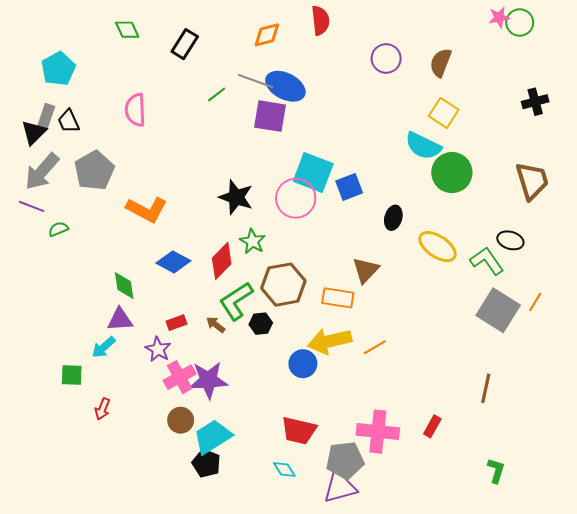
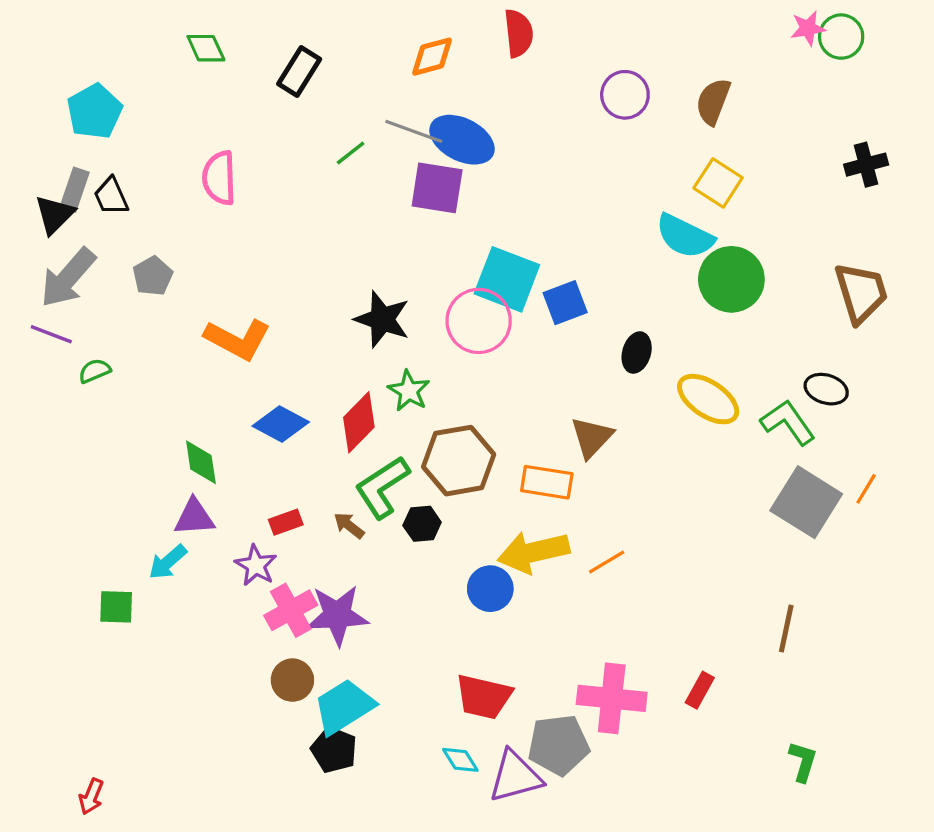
gray pentagon: (94, 170) -> (153, 276), size x0.6
red arrow: (103, 409) -> (91, 796), moved
purple triangle: (340, 487) -> (515, 777), moved

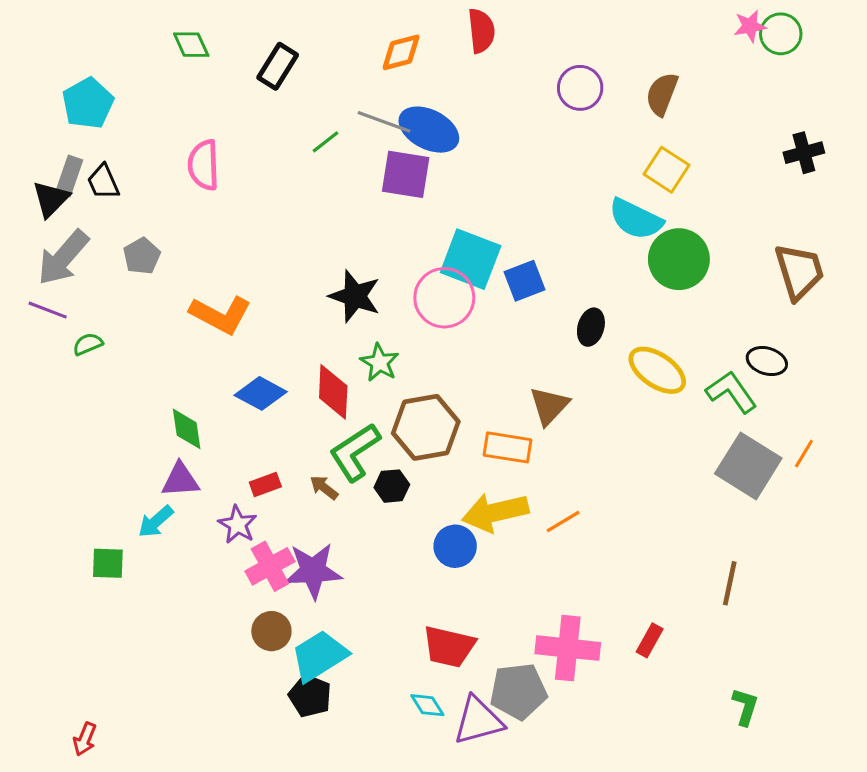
red diamond: (359, 422) -> (333, 392), turned -42

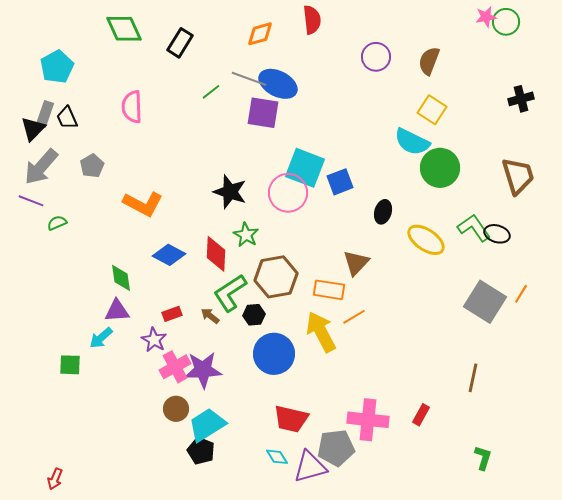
green diamond: (191, 45) -> (124, 29), size x1.5
green L-shape: (731, 392) -> (474, 228), moved
yellow arrow: (495, 512) -> (321, 332), turned 75
orange line: (563, 522) -> (354, 317), moved
blue circle: (455, 546) -> (274, 354), moved, size x1.5

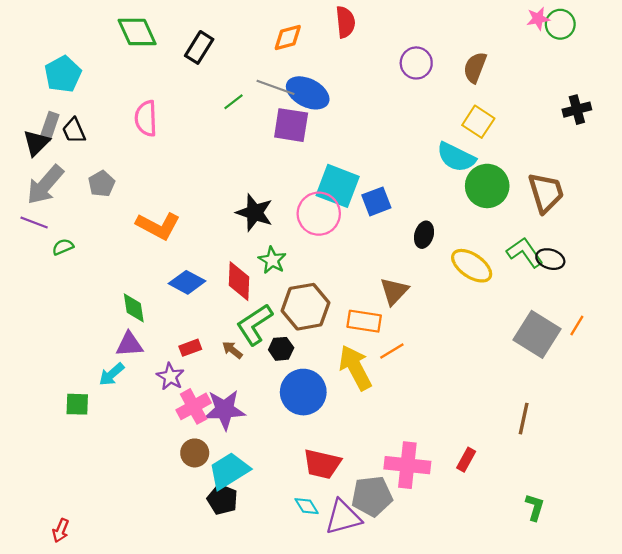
brown trapezoid: (518, 176) -> (546, 193), moved

